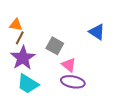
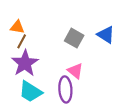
gray square: (55, 46) -> (74, 38), moved
purple ellipse: (73, 82) -> (65, 89), moved, turned 75

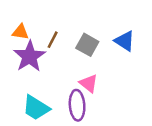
brown line: (22, 41) -> (53, 40), moved
purple star: (25, 63) -> (30, 56), moved

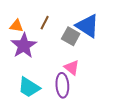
brown line: (53, 40) -> (45, 23), moved
blue triangle: (125, 41) -> (87, 26), moved, size x1.4

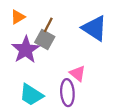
orange triangle: (16, 26) -> (18, 17), moved, turned -40
gray square: (71, 36) -> (45, 40), moved

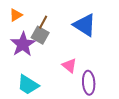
purple ellipse: (67, 93) -> (89, 83), moved

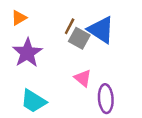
brown line: (43, 22) -> (70, 26), moved
gray square: (40, 35) -> (79, 38), moved

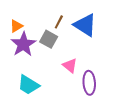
orange triangle: (19, 18) -> (16, 26), moved
gray square: (79, 38) -> (49, 39), moved

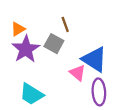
brown line: (59, 22) -> (65, 24), turned -48
blue triangle: (85, 25) -> (94, 59), moved

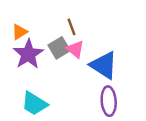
gray square: (54, 44) -> (59, 48), turned 30
pink triangle: (78, 73) -> (75, 49), moved

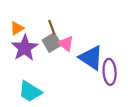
brown line: (72, 27) -> (52, 27), moved
purple ellipse: (109, 101) -> (110, 72), moved

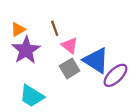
gray square: (52, 42) -> (70, 68), moved
purple ellipse: (110, 72) -> (115, 75), turned 50

